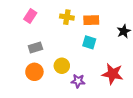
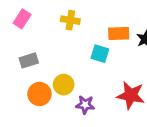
orange rectangle: (91, 20) -> (119, 34), moved
orange circle: (34, 72) -> (39, 94), moved

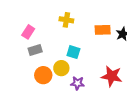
pink rectangle: (22, 19) -> (28, 32), moved
cyan square: (100, 54) -> (73, 52), moved

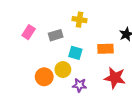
yellow cross: (66, 20) -> (80, 20), moved
orange rectangle: (103, 30) -> (106, 49), moved
gray rectangle: (35, 50) -> (56, 35), moved

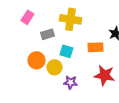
yellow cross: (80, 20) -> (70, 19), size x1.5
pink rectangle: (29, 32) -> (27, 17), moved
orange circle: (44, 77) -> (36, 60), moved

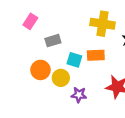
yellow cross: (70, 19) -> (103, 24), moved
orange rectangle: (95, 47) -> (96, 55), moved

